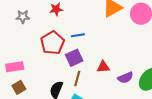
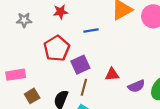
blue line: (78, 35) -> (91, 31), moved
brown square: (19, 87) -> (32, 96), moved

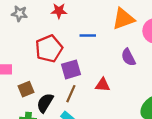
purple semicircle: (136, 86) -> (128, 57), moved, turned 77
brown square: (32, 96) -> (26, 89), moved

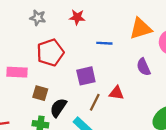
red pentagon: (49, 49) -> (50, 53), moved
brown square: (26, 89) -> (40, 93), turned 35
brown line: (71, 94) -> (95, 102), moved

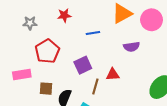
purple semicircle: (143, 67) -> (132, 47), turned -63

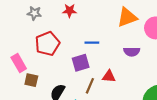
blue line: (93, 33) -> (92, 43), moved
pink rectangle: (22, 75) -> (19, 63), turned 60
brown square: (46, 89) -> (31, 80), moved

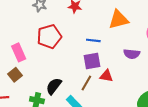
orange triangle: (127, 17) -> (118, 20), moved
purple square: (81, 63) -> (92, 61), moved
brown square: (31, 80) -> (15, 75), moved, turned 32

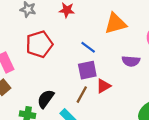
blue line: (93, 40) -> (88, 47), turned 32
red triangle: (106, 76) -> (103, 86), turned -40

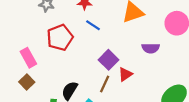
blue line: (88, 47) -> (93, 25), moved
purple square: (87, 70) -> (109, 60), turned -30

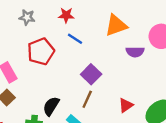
purple semicircle: (151, 48) -> (135, 52), moved
red triangle: (125, 74) -> (126, 105), moved

